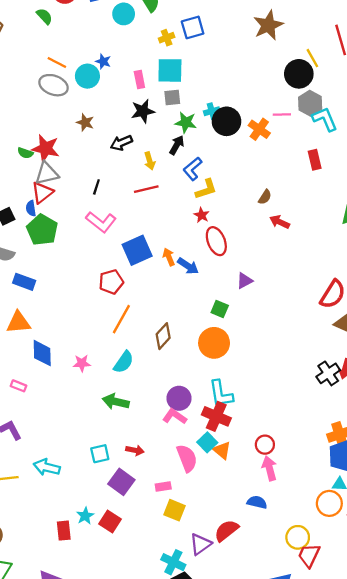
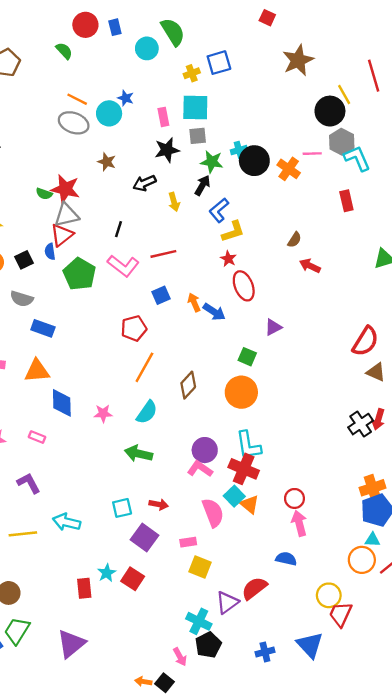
red line: (146, 189) -> (163, 254), moved
green pentagon: (42, 230) -> (80, 274), moved
blue square: (137, 250) -> (161, 295), size x0.6

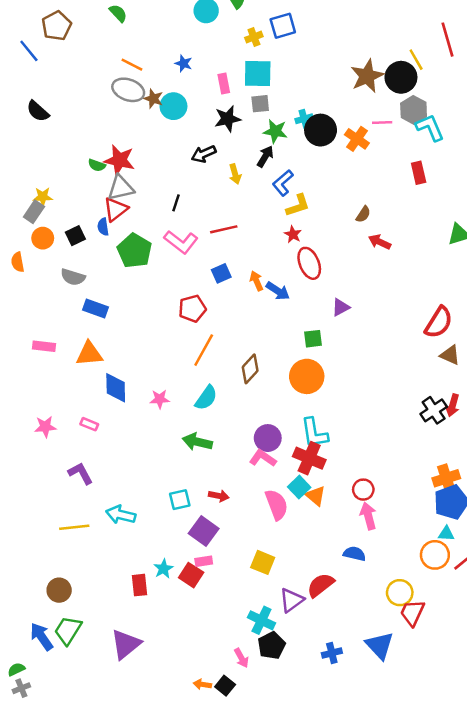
brown star: (298, 60) -> (367, 76), moved
cyan circle: (109, 113) -> (173, 106), moved
brown star: (107, 162) -> (153, 99), moved
green square: (247, 357) -> (313, 339), turned -30
pink rectangle: (188, 542) -> (204, 561), moved

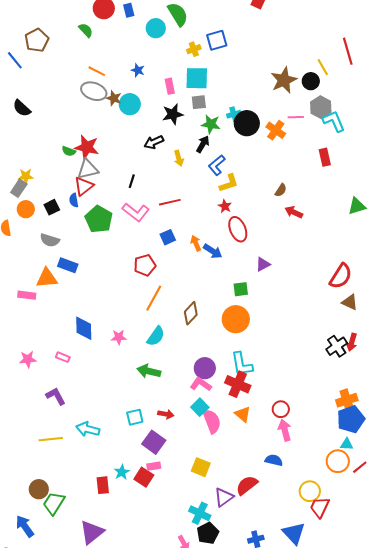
black circle: (401, 77) -> (311, 81), size x0.7
orange triangle: (89, 354) -> (47, 278), moved
cyan square: (299, 487) -> (200, 407), moved
green trapezoid: (68, 630) -> (54, 503), moved

